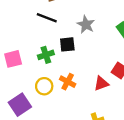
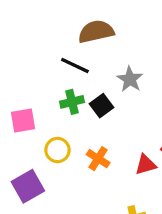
black square: (67, 44) -> (102, 106), turned -35
green cross: (46, 55) -> (72, 102), moved
yellow circle: (44, 86) -> (57, 150), moved

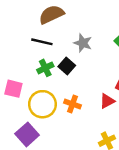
pink square: (23, 121) -> (13, 89), turned 36
yellow circle: (57, 150) -> (42, 104), size x1.5

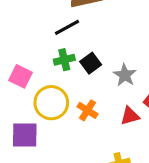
black line: (42, 42) -> (67, 27), turned -54
gray star: (83, 43) -> (125, 75), moved
purple square: (27, 134) -> (25, 135), turned 30

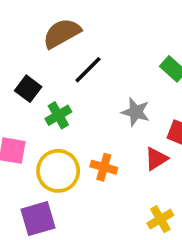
black line: (67, 27) -> (88, 70), moved
black square: (91, 63) -> (28, 89), moved

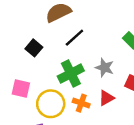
green cross: (58, 115) -> (71, 74), moved, size x1.5
red triangle: (156, 159) -> (106, 98), moved

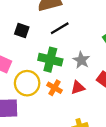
black square: (34, 48) -> (22, 30), turned -32
green cross: (71, 74) -> (50, 60), turned 30

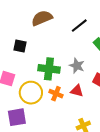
black line: (60, 28) -> (79, 26), moved
red triangle: (78, 88) -> (77, 91), turned 40

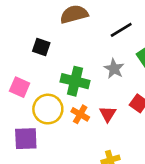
gray star: (77, 66) -> (114, 69), moved
red triangle: (77, 91) -> (108, 114), turned 40

